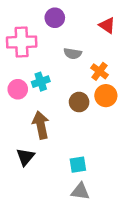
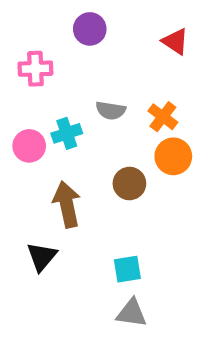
pink cross: (22, 42) -> (35, 69), size x0.7
gray semicircle: (73, 53) -> (111, 110), moved
brown circle: (79, 102) -> (129, 184), moved

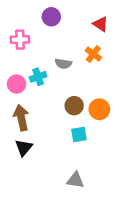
orange cross: (163, 117) -> (93, 54), moved
orange circle: (173, 156) -> (99, 109), moved
brown arrow: (67, 204) -> (21, 118), moved
cyan square: (127, 269) -> (79, 134), moved

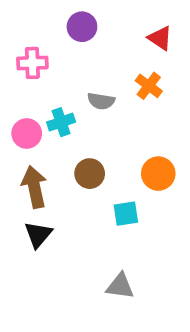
brown circle: (74, 106) -> (90, 174), moved

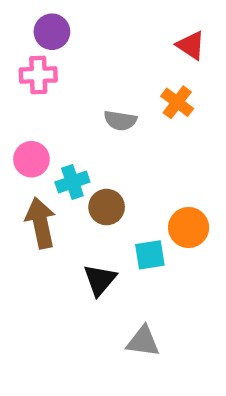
purple circle: (82, 27) -> (52, 32), moved
cyan cross: (61, 122) -> (72, 182), moved
orange circle: (158, 174) -> (189, 228), moved
black triangle: (38, 235) -> (100, 280), moved

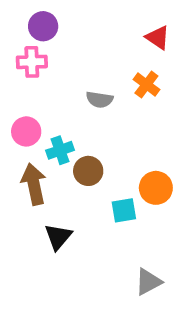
black triangle: (100, 280) -> (58, 237), moved
gray triangle: (143, 341) -> (148, 282), moved, turned -36

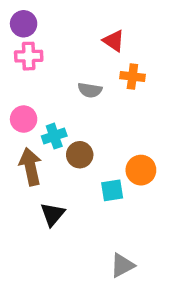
purple circle: (43, 26) -> (24, 24), moved
red triangle: (158, 38) -> (114, 41), moved
orange cross: (146, 84) -> (132, 76), turned -30
gray triangle: (148, 282) -> (122, 265), moved

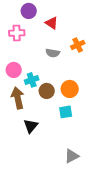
purple circle: (24, 24) -> (29, 11), moved
red triangle: (114, 41) -> (52, 23), moved
orange cross: (132, 76) -> (78, 45), turned -32
orange circle: (141, 170) -> (70, 89), moved

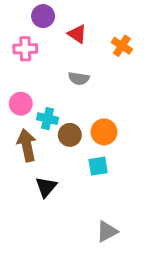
orange cross: (78, 45) -> (122, 46), moved, turned -32
cyan cross: (32, 80) -> (48, 119), turned 32

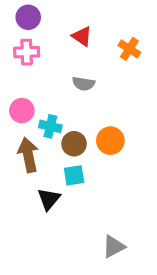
purple circle: (43, 16) -> (28, 17), moved
cyan square: (98, 166) -> (74, 175), moved

